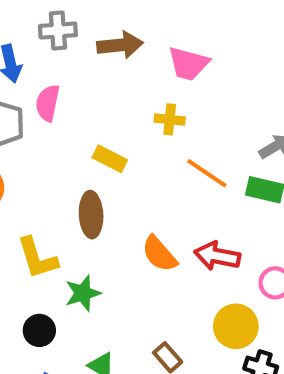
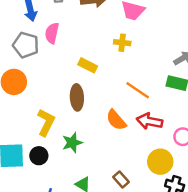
orange line: (207, 173) -> (138, 90), moved
yellow L-shape: (37, 258) -> (46, 122), turned -136
black circle: (39, 330) -> (39, 156), moved

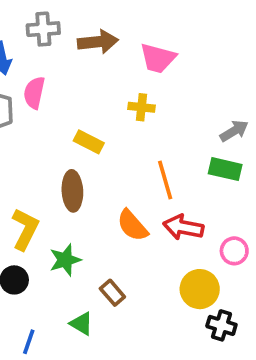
orange line: (138, 90) -> (165, 180), turned 40
brown rectangle: (121, 180) -> (112, 293), moved

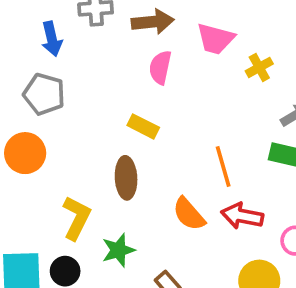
pink semicircle: (34, 93) -> (160, 67), moved
yellow cross: (141, 107) -> (259, 67), moved, turned -35

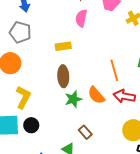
yellow rectangle: (143, 126) -> (63, 46), moved, turned -35
yellow L-shape: (77, 218) -> (23, 97), moved
green star: (118, 250) -> (73, 99), moved

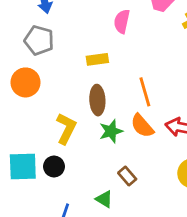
orange line: (114, 70) -> (145, 92), moved
yellow L-shape: (23, 97) -> (66, 129), moved

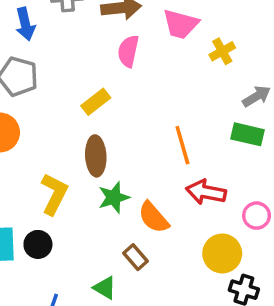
yellow rectangle: (97, 59) -> (96, 102), turned -30
orange line: (145, 92) -> (182, 145), moved
orange semicircle: (142, 126) -> (154, 217), moved

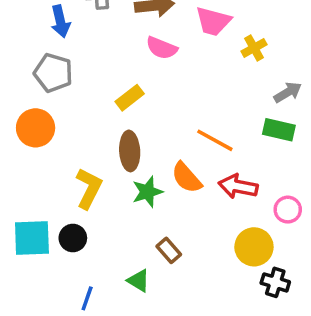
pink semicircle: (128, 51) -> (162, 48), turned -80
orange line: (182, 145) -> (215, 140), turned -45
orange semicircle: (154, 217) -> (186, 178), moved

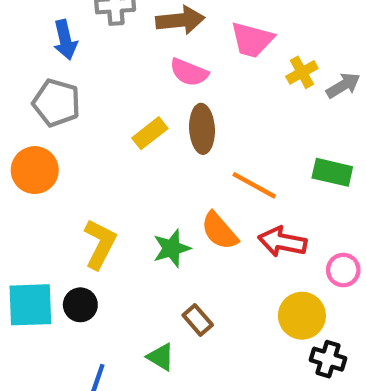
gray arrow: (288, 92) -> (343, 85), moved
brown ellipse: (130, 151) -> (202, 129), moved

